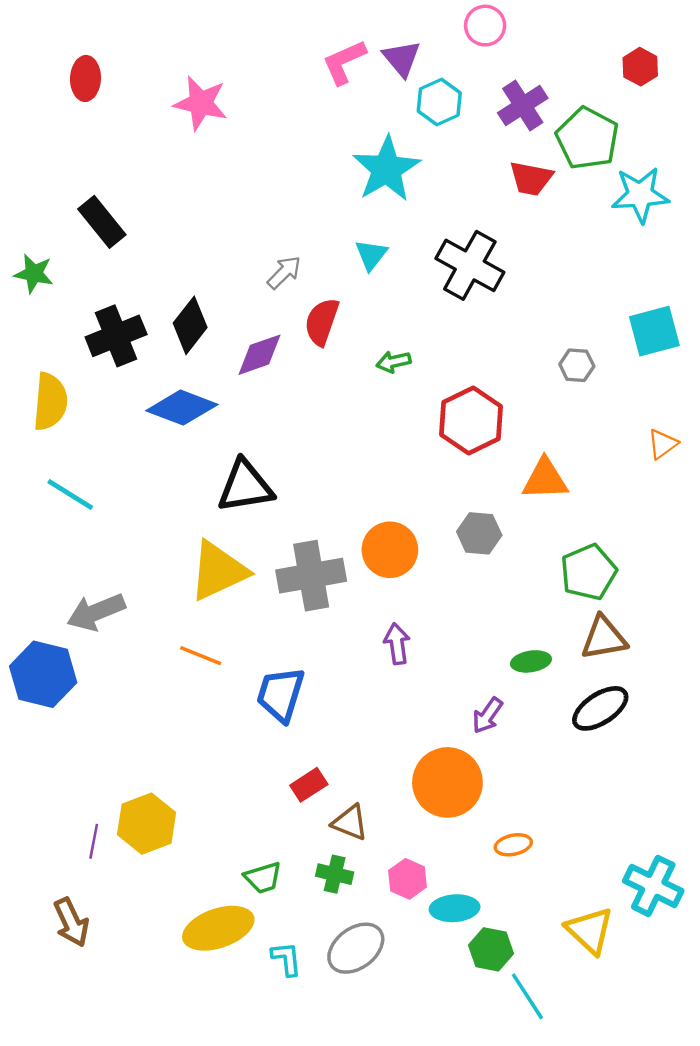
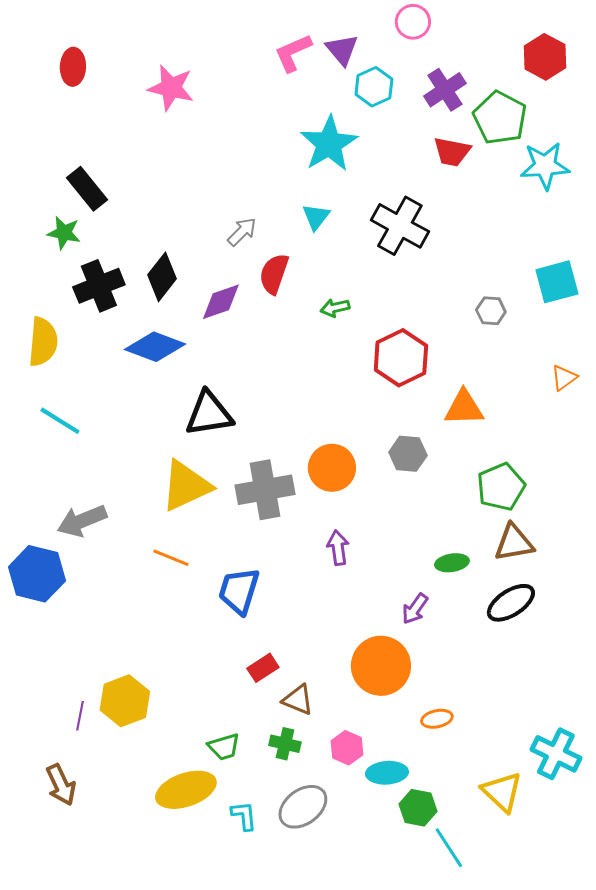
red hexagon: (640, 67) -> (545, 57), size x1.4
green star: (34, 274) -> (64, 233), moved

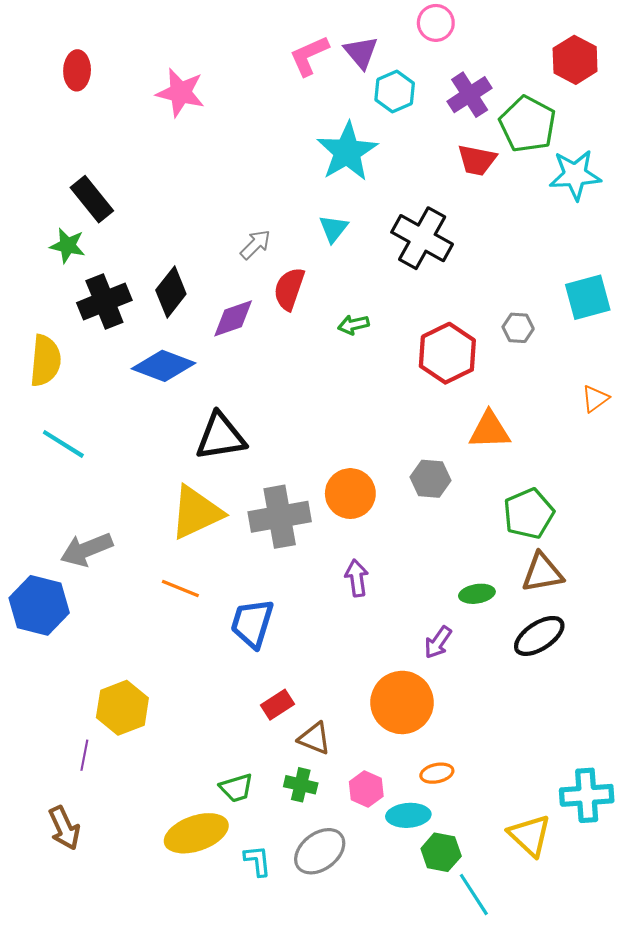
red hexagon: (401, 358) -> (447, 353), moved
yellow hexagon: (125, 701) -> (122, 708), moved
orange ellipse: (437, 719) -> (437, 773), moved
cyan cross: (556, 754) -> (587, 795), turned -30

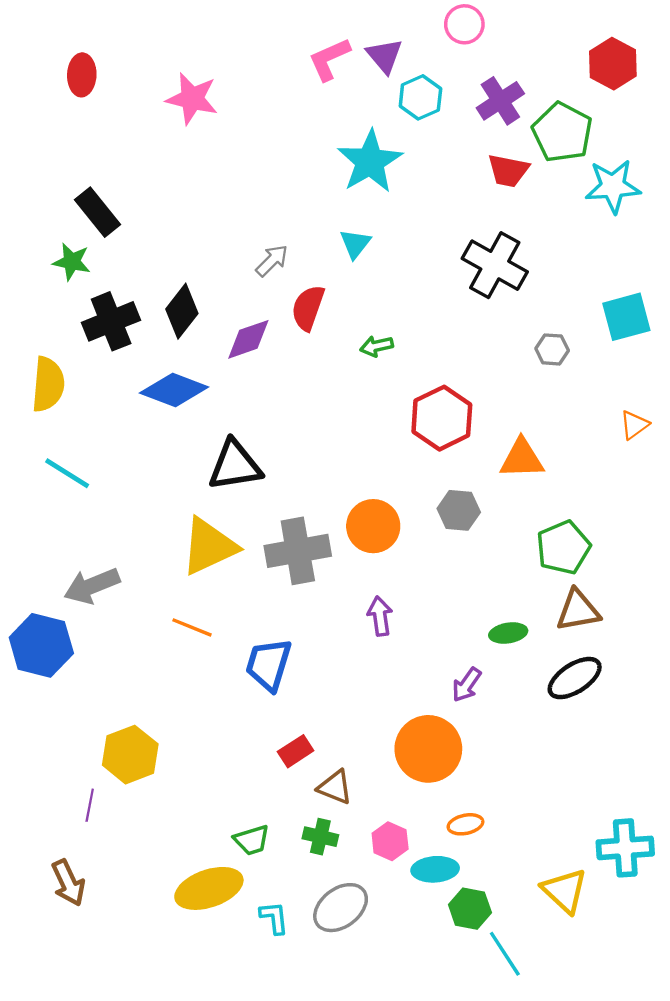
black cross: (422, 238) -> (495, 265), moved
red hexagon: (447, 353) -> (442, 418), moved

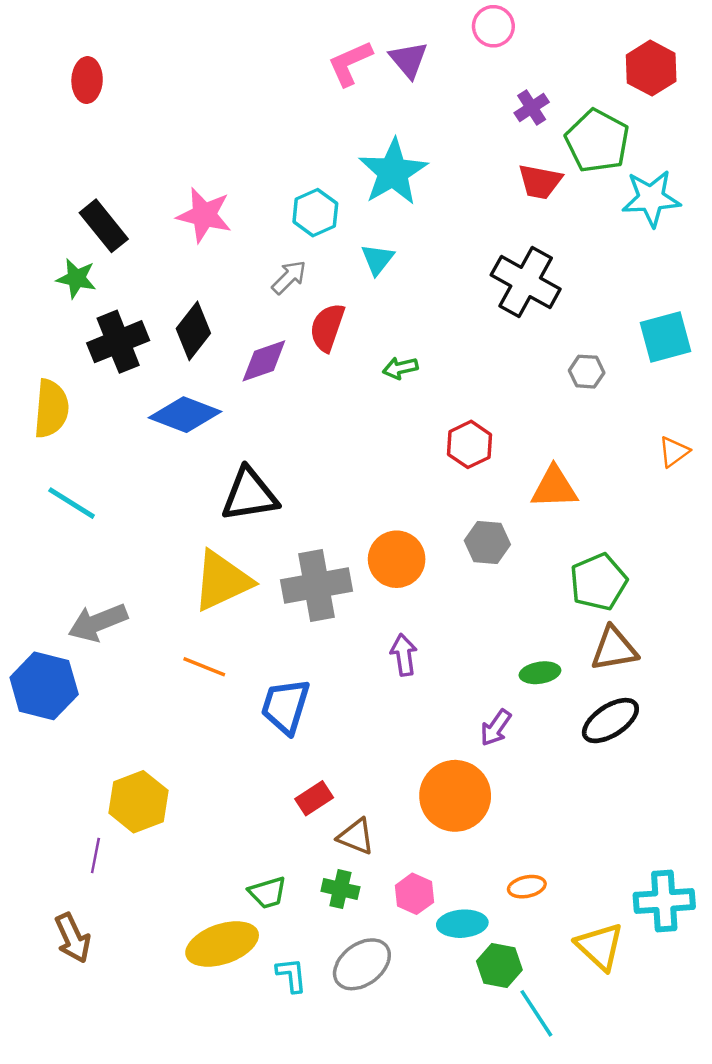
cyan hexagon: (420, 97) -> (315, 213), moved
pink star: (192, 99) -> (204, 215), moved
purple cross: (500, 101) -> (532, 108), size x0.7
red hexagon: (442, 418) -> (469, 444), size x0.7
orange ellipse: (465, 824) -> (527, 887), moved

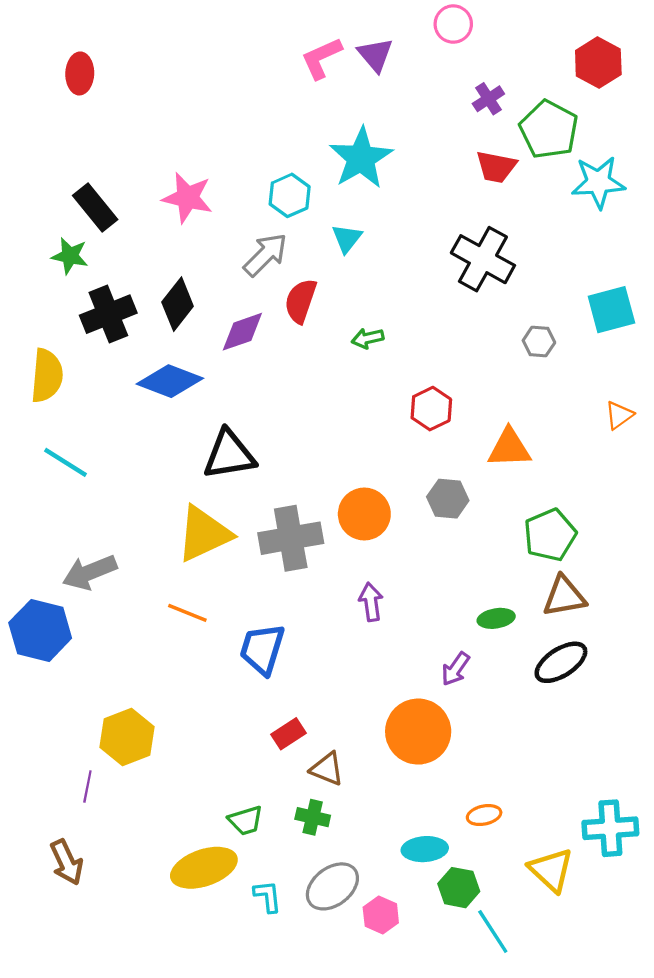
gray arrow: (289, 277) -> (265, 255), size x1.4
pink hexagon: (414, 894) -> (381, 915), moved

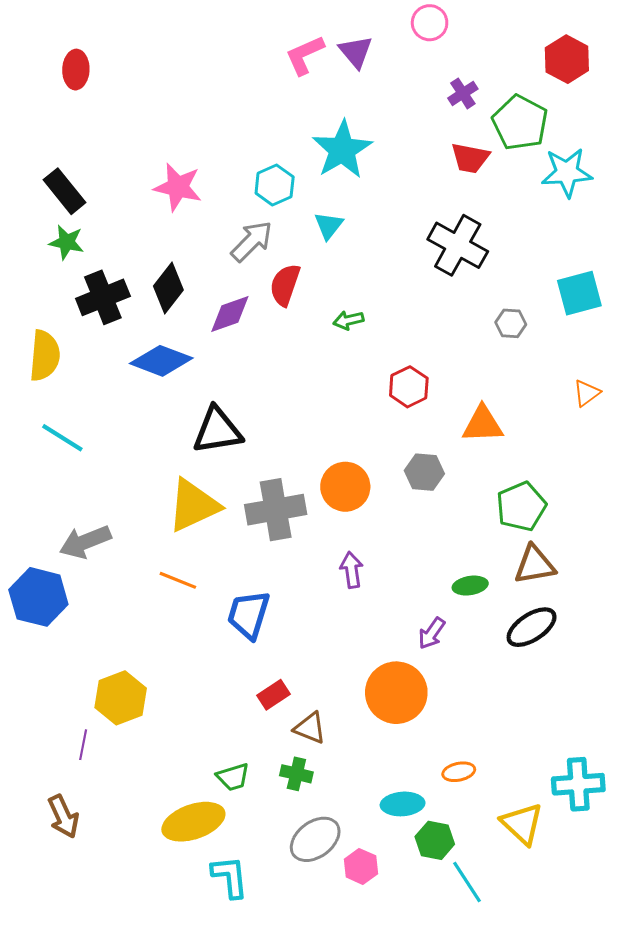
black rectangle: (95, 208) -> (64, 191), moved
cyan L-shape: (268, 896) -> (230, 877), moved, size x1.4

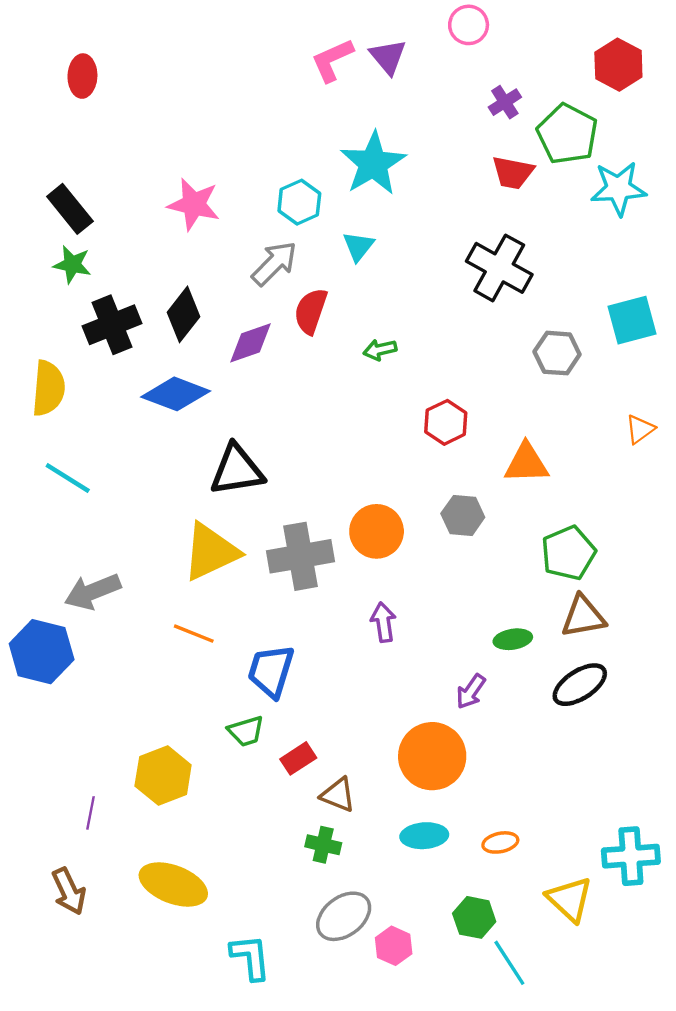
gray hexagon: (511, 323) -> (557, 353), size x1.4
yellow hexagon: (121, 698) -> (163, 775), moved
green trapezoid: (233, 777) -> (246, 731), moved
cyan ellipse: (403, 804) -> (424, 836), moved
yellow ellipse: (193, 822) -> (173, 884), moved, turned 40

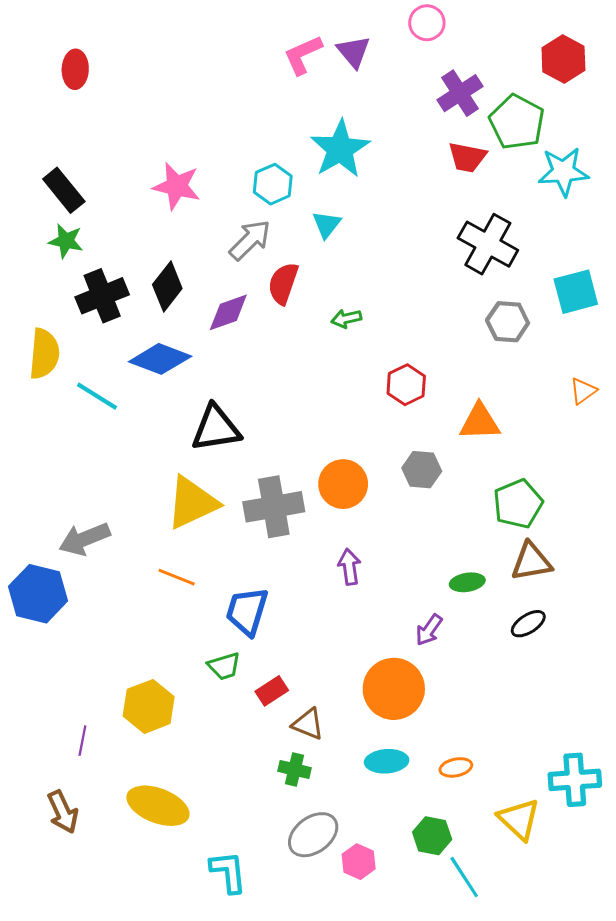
purple cross: (505, 102) -> (460, 93), size x1.5
black cross: (499, 268) -> (488, 244), moved
cyan line: (68, 478) -> (97, 396), moved
black ellipse: (580, 685) -> (528, 624), size x0.7

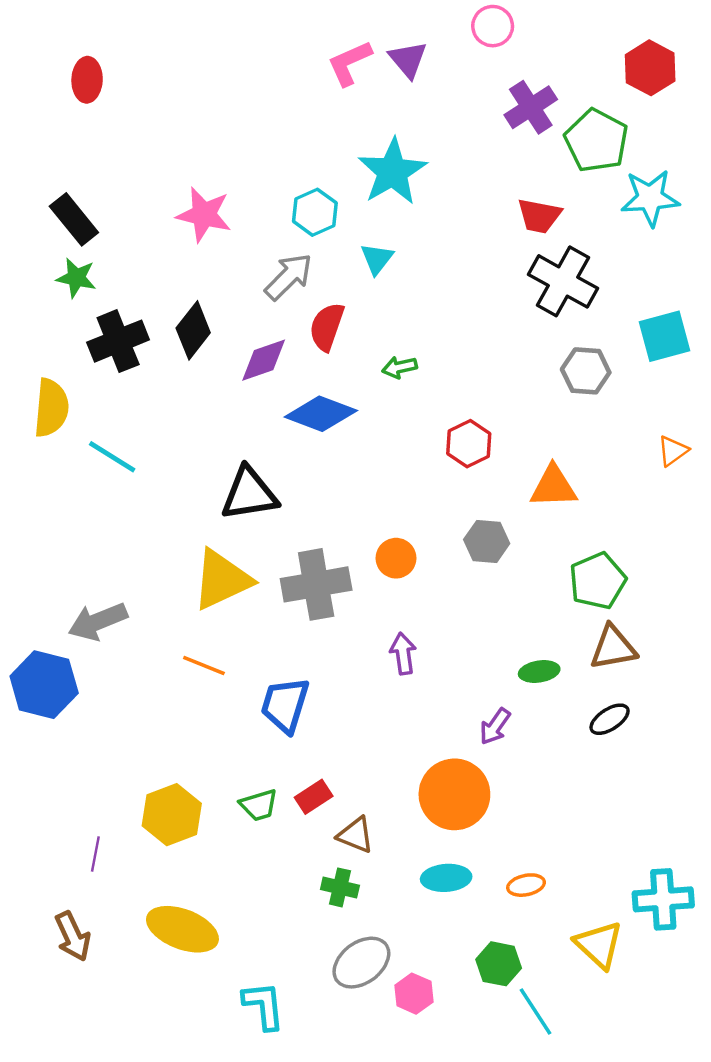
red trapezoid: (467, 157) -> (539, 216), moved
blue diamond: (160, 359) -> (321, 414), moved
orange circle: (343, 484) -> (396, 558), size x0.7
green trapezoid: (224, 666) -> (259, 805), moved

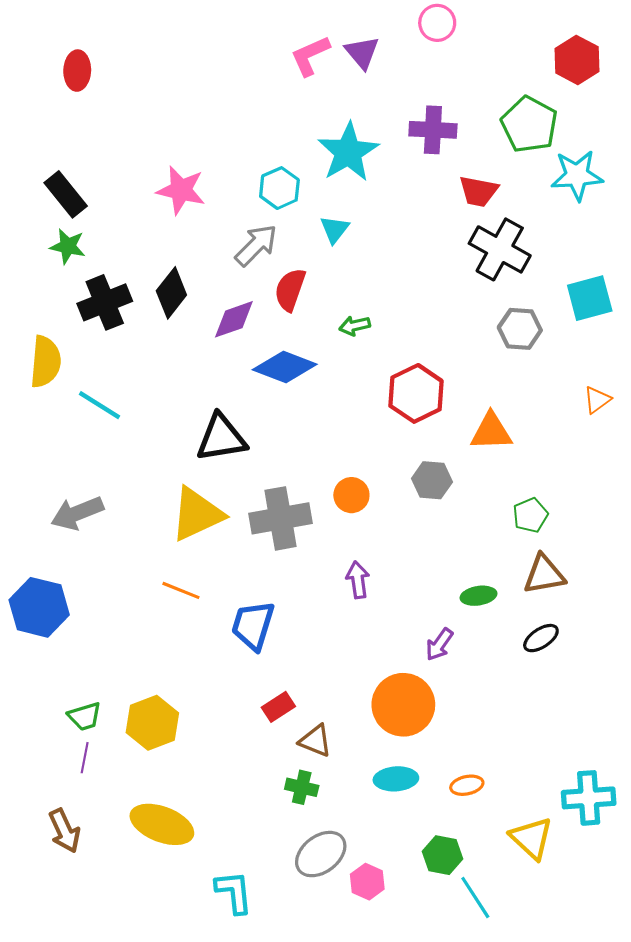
purple cross: (531, 107) -> (433, 130), moved, turned 36
red hexagon: (469, 444) -> (416, 393), size x1.4
green pentagon: (598, 581) -> (530, 515), size x0.7
gray arrow: (98, 621) -> (77, 513), moved
green trapezoid: (259, 805) -> (85, 716), moved

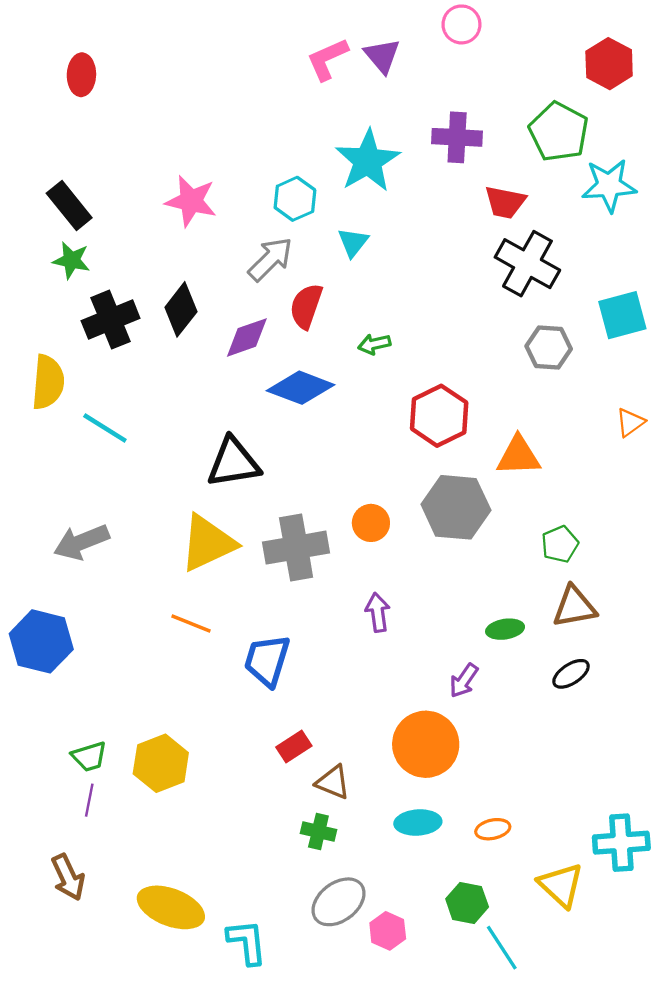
gray hexagon: (432, 480) -> (456, 507), size x1.6
yellow ellipse: (162, 824) -> (171, 907), moved

